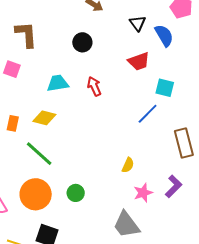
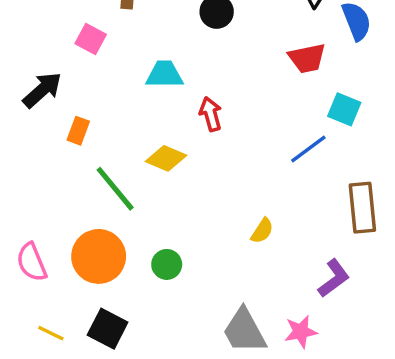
red arrow: (94, 86) -> (211, 114), moved
yellow diamond: (44, 118) -> (166, 158), moved
pink star: (143, 193) -> (301, 332), moved

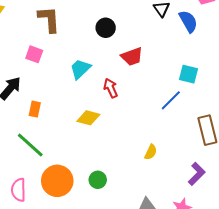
red trapezoid: (307, 58) -> (132, 57), moved
cyan trapezoid: (164, 74) -> (80, 69), turned -35
green line: (115, 189) -> (30, 145), moved
pink semicircle: (32, 262) -> (19, 190), turned 30

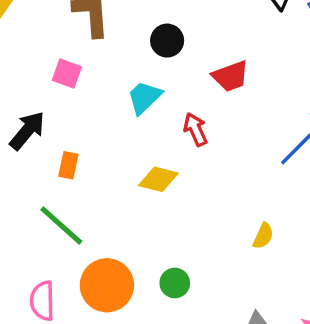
black circle: (106, 28) -> (167, 41), moved

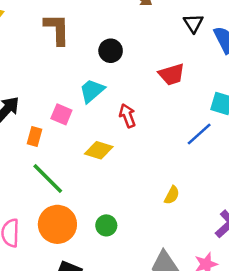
pink square: (67, 74) -> (61, 114), moved
red trapezoid: (231, 76) -> (172, 74), moved
green line: (61, 226) -> (48, 178), moved

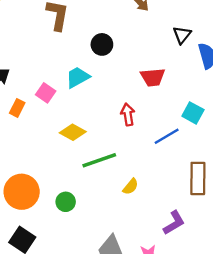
red arrow: (127, 116) -> (128, 114), moved
green line: (48, 178) -> (99, 160), moved, turned -76

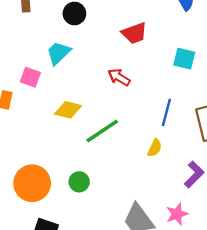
red arrow: (128, 114) -> (119, 77), turned -35
blue line: (167, 136) -> (166, 112), moved, turned -30
yellow semicircle: (131, 187) -> (155, 148), moved

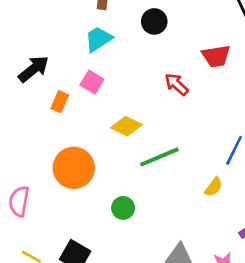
cyan trapezoid: (59, 53) -> (98, 39), moved
red arrow: (119, 77) -> (176, 84), moved
orange circle: (32, 183) -> (74, 168), moved

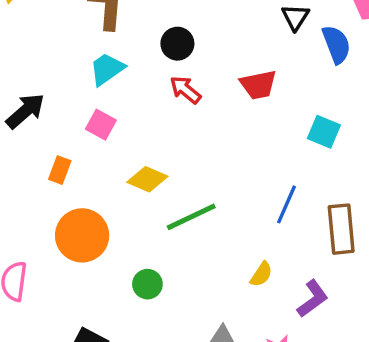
red arrow: (176, 84) -> (185, 90), moved
orange rectangle: (60, 102) -> (60, 170), moved
yellow semicircle: (214, 187) -> (261, 274), moved

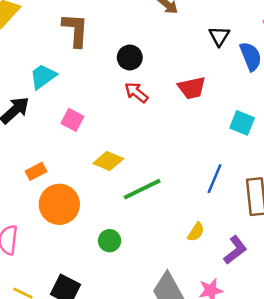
cyan trapezoid: (107, 69) -> (43, 76), moved
orange rectangle: (60, 170) -> (36, 171), moved, turned 42

